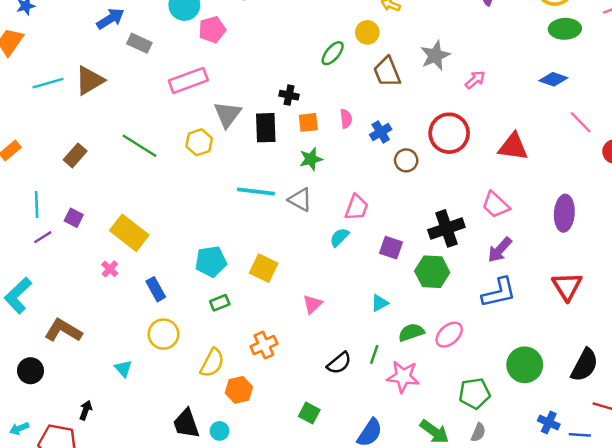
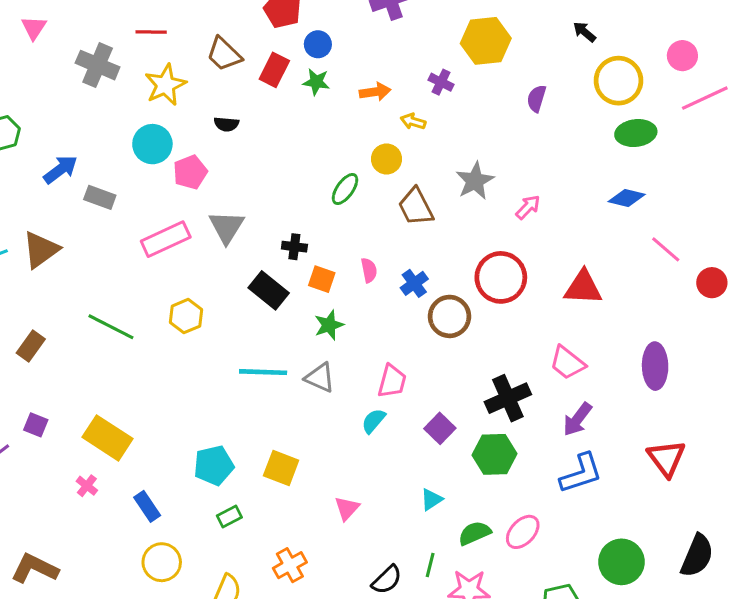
gray triangle: (227, 114) -> (227, 227), moved
orange square: (308, 122) -> (322, 279), turned 30
black rectangle: (266, 128) -> (269, 290), turned -44
brown circle: (406, 160) -> (449, 316), size x1.4
purple square: (391, 248) -> (440, 428), turned 30

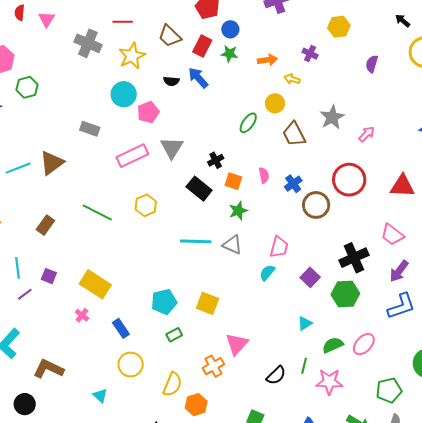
yellow hexagon: (486, 41) -> (339, 27), size x0.7
blue arrow: (60, 169) -> (198, 78), moved, turned -95
black cross: (294, 247) -> (216, 160), turned -35
pink triangle: (347, 508) -> (237, 344), moved, size x1.4

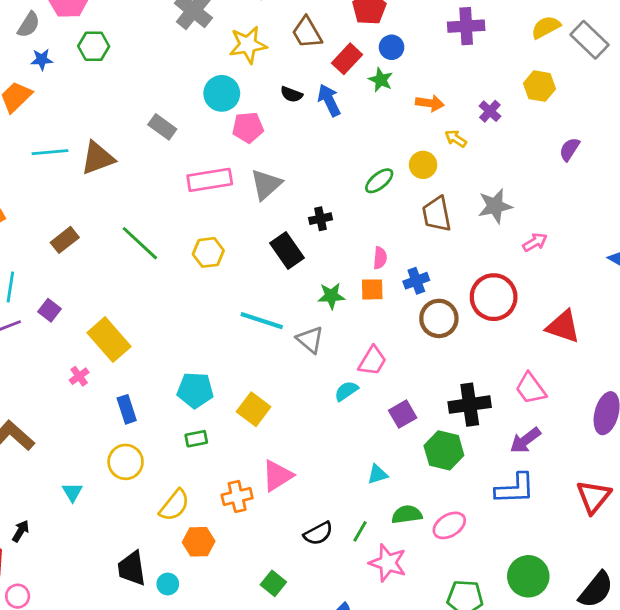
orange square: (233, 181) -> (372, 289), moved, turned -36

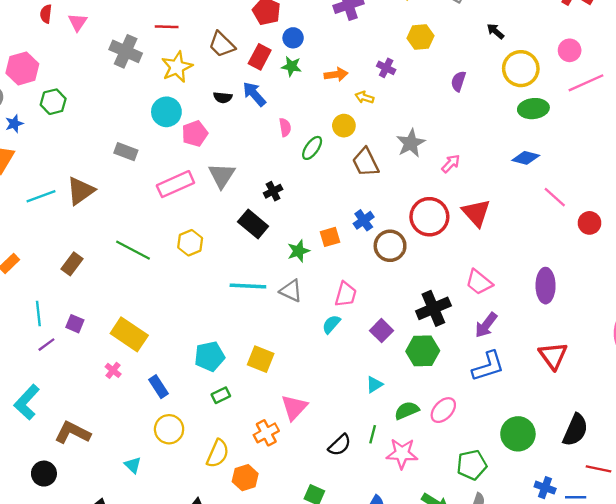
pink semicircle: (380, 258) -> (285, 127), moved
red triangle: (563, 327) -> (476, 213), moved, turned 44

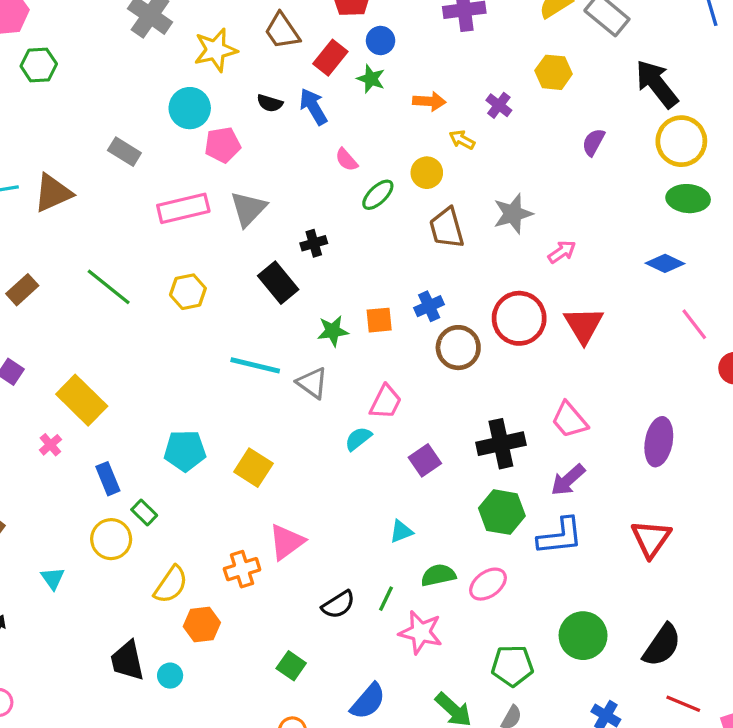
black arrow: (495, 31) -> (657, 84), size x2.0
pink semicircle: (285, 127) -> (347, 160), turned 138
green hexagon: (423, 351) -> (502, 512), moved
green rectangle: (221, 395) -> (144, 513), moved, turned 60

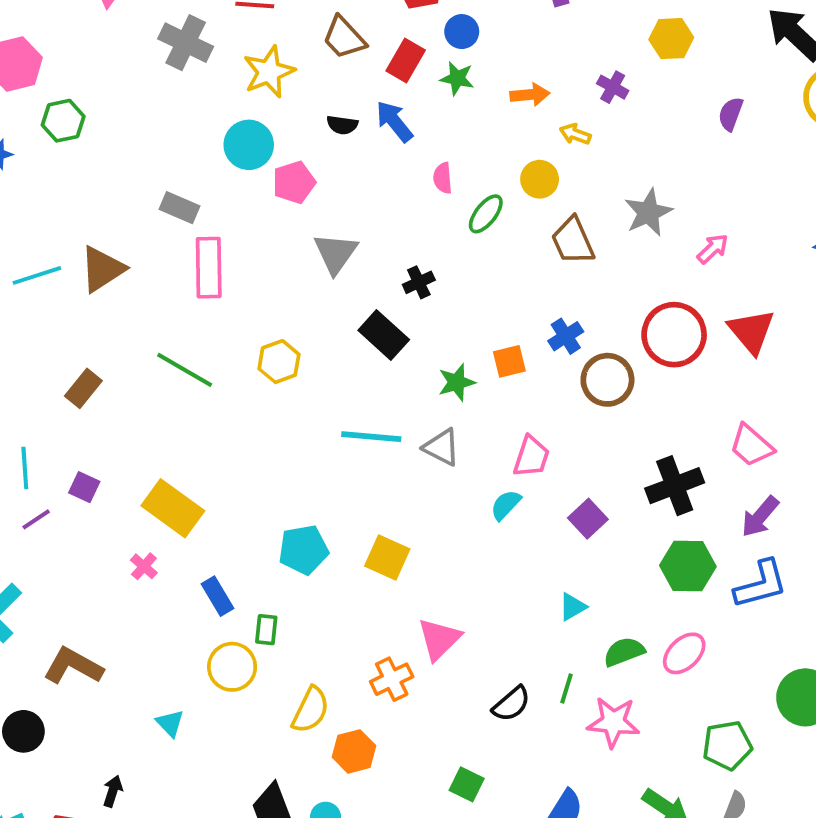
pink semicircle: (347, 160) -> (443, 178), turned 45
pink rectangle: (183, 208) -> (209, 268), moved, turned -69
green rectangle: (144, 513) -> (266, 630), turned 60

